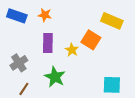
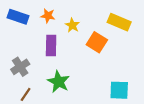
yellow star: (72, 50) -> (72, 25), moved

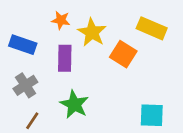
blue rectangle: (18, 17) -> (23, 45), moved
yellow star: (72, 25) -> (92, 32), size x1.5

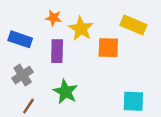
orange square: (123, 54) -> (108, 48), turned -30

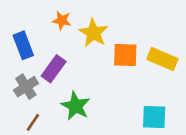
yellow rectangle: (133, 25) -> (162, 59), moved
blue rectangle: (20, 39) -> (23, 45), turned 50
purple rectangle: (57, 51) -> (54, 69), moved, turned 35

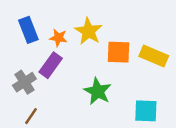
orange star: (62, 21) -> (58, 38), moved
blue rectangle: (23, 45) -> (28, 30), moved
green star: (76, 106) -> (98, 91), moved

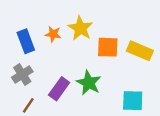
blue rectangle: (28, 30) -> (26, 41), moved
purple rectangle: (51, 65) -> (59, 89), moved

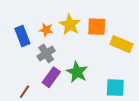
orange square: (108, 47) -> (97, 27), moved
gray cross: (22, 74) -> (46, 53), moved

